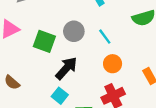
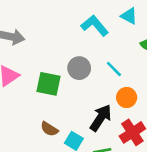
black arrow: (66, 68) -> (101, 118), moved
brown semicircle: (12, 82) -> (49, 129), moved

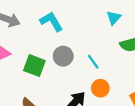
cyan triangle: (129, 16) -> (114, 18), turned 35
cyan L-shape: (95, 26) -> (51, 22), moved

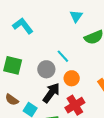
gray circle: (63, 56) -> (46, 69), moved

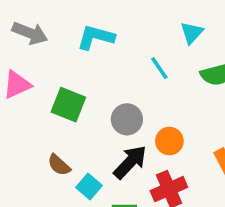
cyan L-shape: (23, 26) -> (96, 37), turned -45
cyan line: (63, 56) -> (159, 68), moved

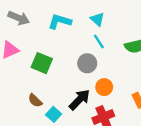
cyan triangle: (192, 33) -> (97, 19), moved, turned -32
gray circle: (127, 119) -> (87, 63), moved

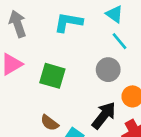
gray arrow: (19, 18) -> (18, 24), turned -125

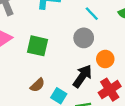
brown semicircle: (50, 123) -> (37, 85), turned -77

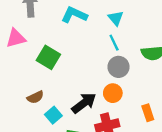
gray circle: (84, 38) -> (119, 67), moved

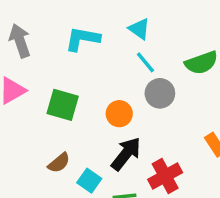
orange circle: (113, 93) -> (119, 114), moved

